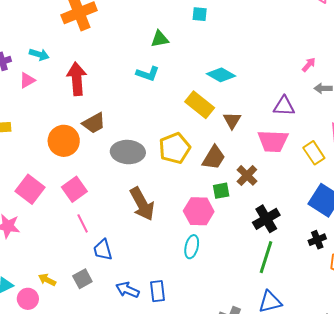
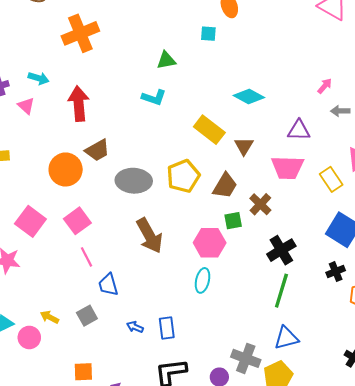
cyan diamond: (221, 75) -> (249, 96), moved
pink triangle: (27, 80) -> (26, 106), turned -48
blue arrow: (127, 290) -> (135, 327), size x0.7

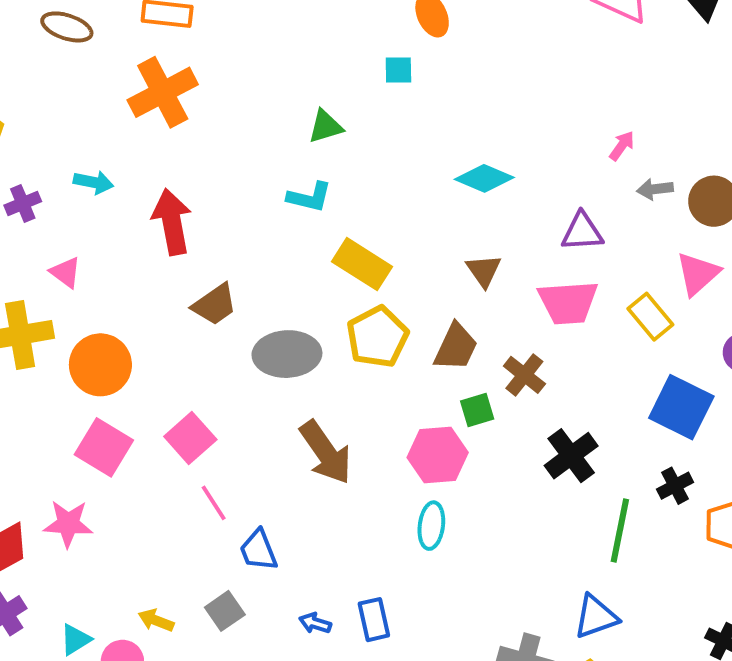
pink triangle: (26, 106) -> (66, 272), moved
yellow rectangle: (209, 130) -> (362, 264), moved
orange circle: (66, 169) -> (100, 365), moved
green line: (281, 291) -> (620, 531), moved

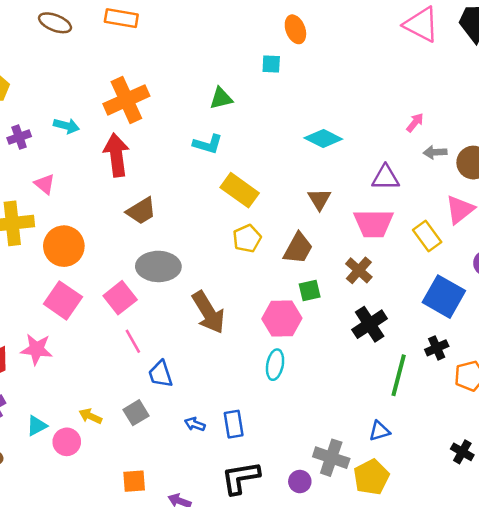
orange cross: (163, 92) -> (126, 100), moved
yellow pentagon: (377, 337) -> (247, 239), size x0.7
gray ellipse: (287, 354) -> (158, 266), moved
brown cross: (524, 375) -> (359, 270), moved
blue triangle: (596, 617) -> (380, 431), size x0.7

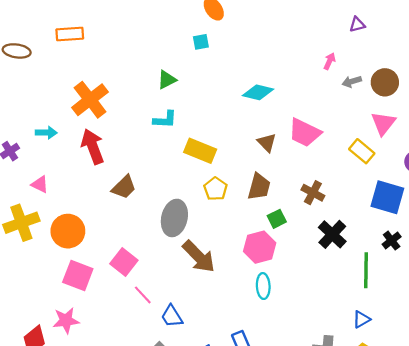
purple triangle: (386, 178) -> (357, 25), moved, size x0.7
pink trapezoid: (374, 223) -> (305, 133), moved, turned 40
gray ellipse: (158, 266) -> (174, 218), moved, turned -64

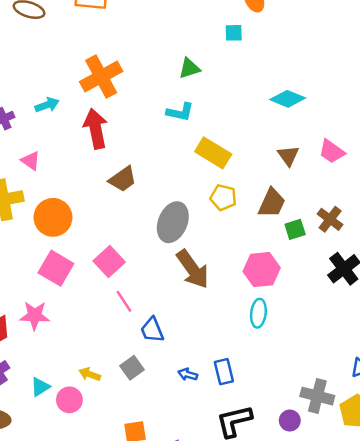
cyan arrow: (46, 133) -> (47, 105), turned -30
pink trapezoid: (305, 133) -> (332, 152), size x0.7
yellow pentagon: (215, 189) -> (223, 197), turned -30
green square: (277, 219) -> (295, 229), moved

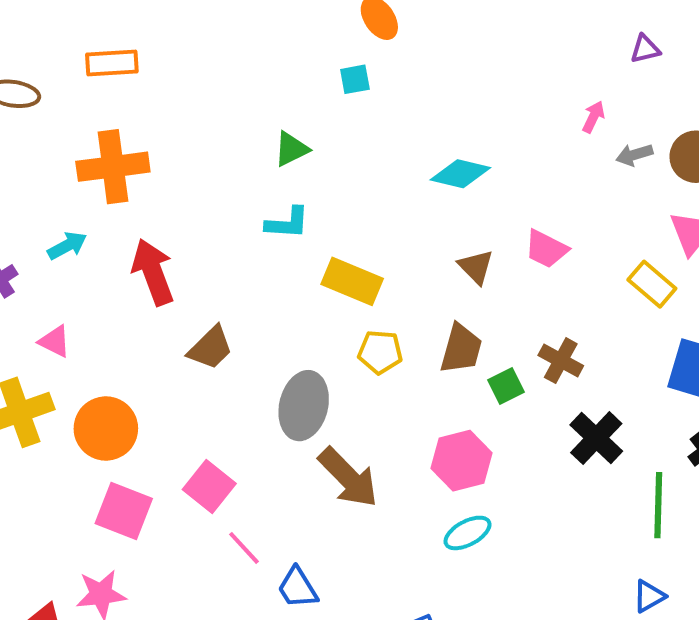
orange cross: (101, 77) -> (113, 167), moved, turned 30
cyan ellipse: (258, 313) -> (467, 533), turned 64

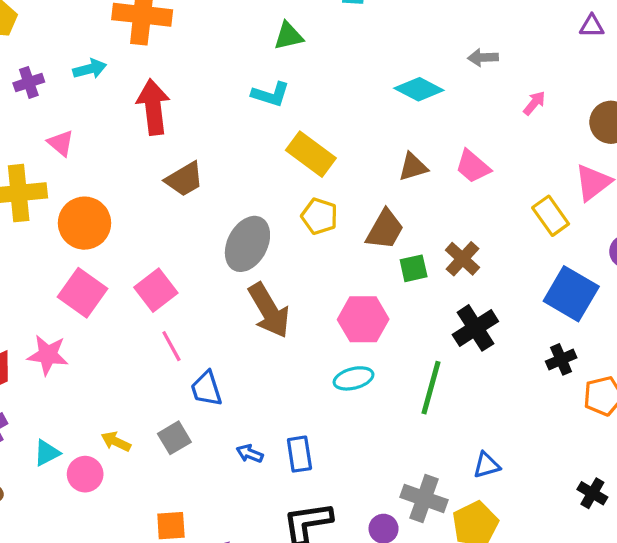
pink arrow: (593, 117) -> (534, 103), moved
gray arrow: (634, 155) -> (483, 58), moved
brown triangle: (476, 267) -> (413, 167), turned 44
green line: (658, 505) -> (431, 388), moved

